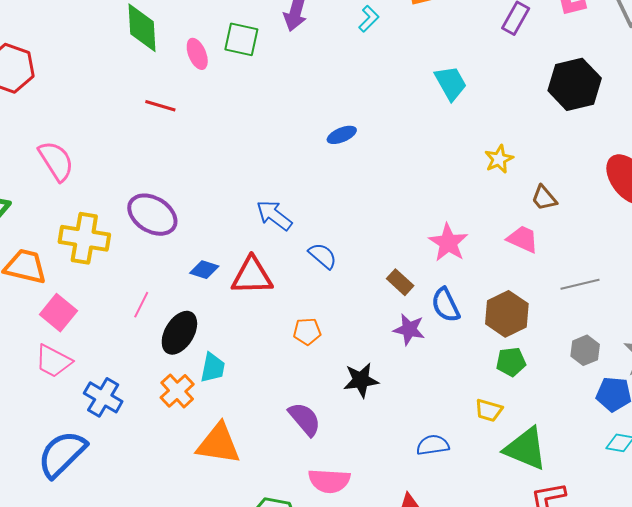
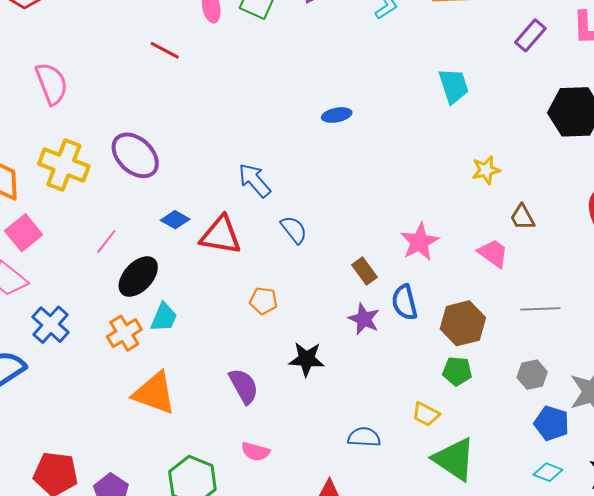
pink semicircle: (329, 481) -> (255, 452), size x0.7

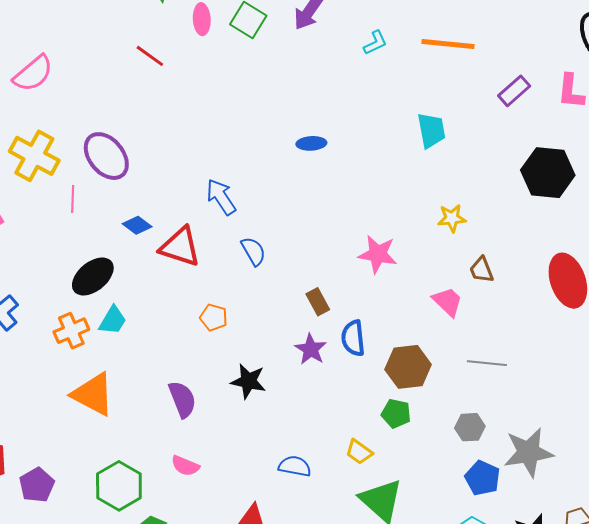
pink semicircle: (52, 84) -> (33, 74), turned 63
pink line: (106, 241) -> (73, 199), moved, turned -44
pink star: (420, 242) -> (378, 254), moved, turned 30

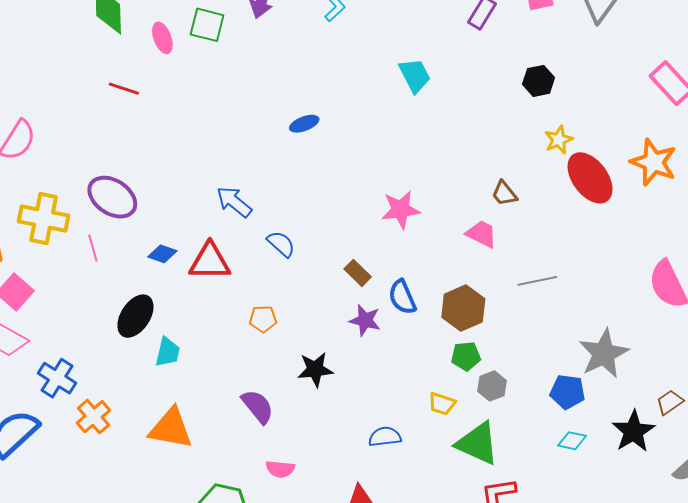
black hexagon: (548, 173) -> (539, 81), size x0.6
yellow star: (452, 218) -> (559, 140), moved
orange cross: (71, 331) -> (94, 417), moved
gray hexagon: (470, 427) -> (492, 386), moved

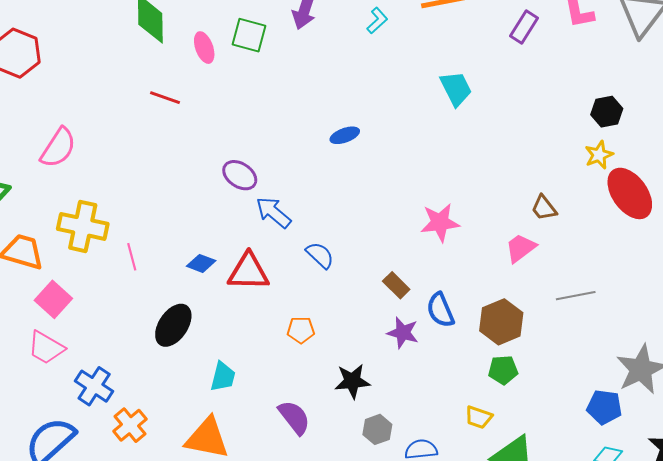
black hexagon: (539, 81) -> (607, 112), moved
purple ellipse: (112, 197) -> (240, 175), moved, size x0.7
pink trapezoid: (482, 234) -> (521, 248), turned -64
cyan trapezoid: (168, 352) -> (223, 377), moved
gray hexagon: (492, 386) -> (377, 429), moved

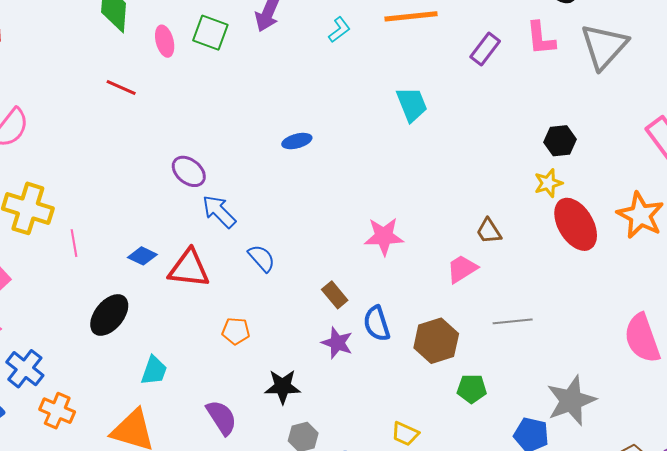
green pentagon: (503, 370) -> (472, 389), moved
orange cross: (130, 425) -> (57, 411), turned -32

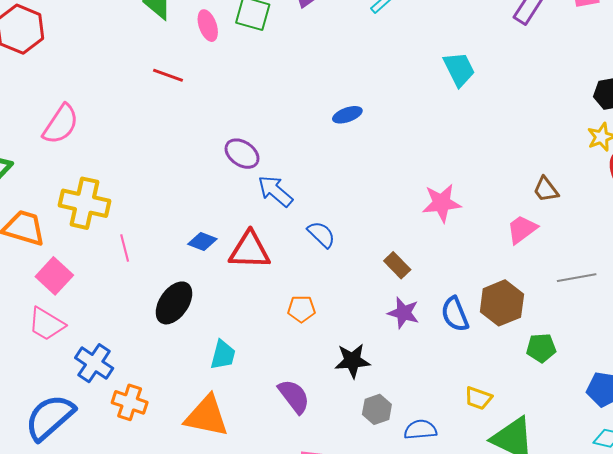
pink line: (74, 243) -> (125, 248), moved
blue semicircle: (377, 324) -> (455, 314), moved

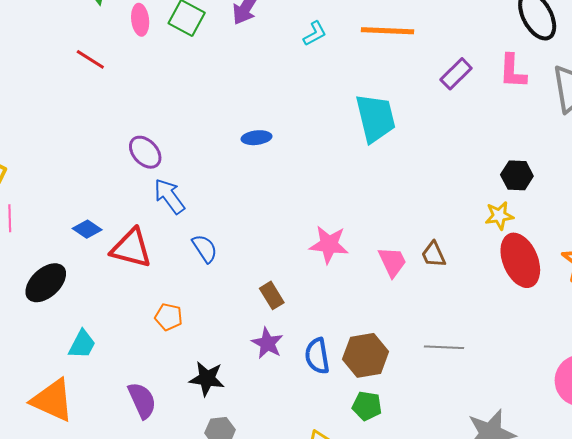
cyan trapezoid: (459, 69) -> (376, 118), size x1.4
pink trapezoid: (522, 229) -> (392, 262), moved, turned 88
green pentagon: (541, 348) -> (367, 406), moved

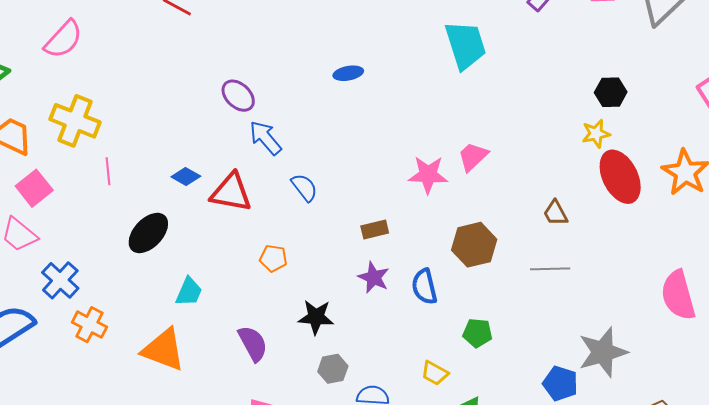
brown trapezoid: (433, 254) -> (556, 213), moved
pink trapezoid: (392, 262) -> (473, 157), moved, turned -104
brown rectangle: (272, 295) -> (375, 229), turned -68
brown hexagon: (366, 355) -> (474, 245), moved

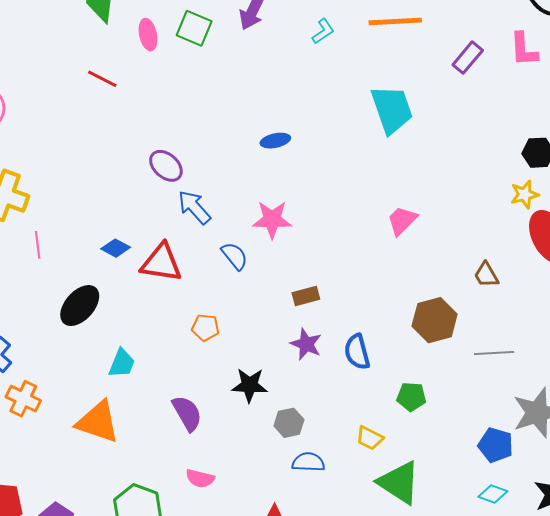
pink star: (428, 175) -> (272, 220), moved
brown hexagon: (474, 245) -> (435, 320), moved
gray line: (550, 269) -> (494, 353), moved
gray hexagon: (333, 369) -> (289, 423), moved

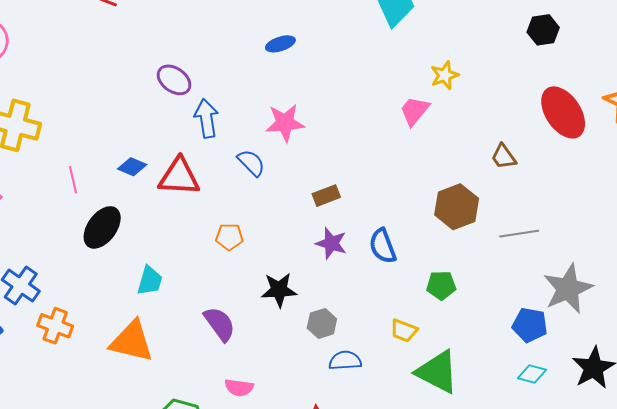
yellow star: (525, 194) -> (445, 75), moved
blue arrow: (194, 207) -> (206, 118), turned 39
pink line: (38, 245) -> (73, 180), moved

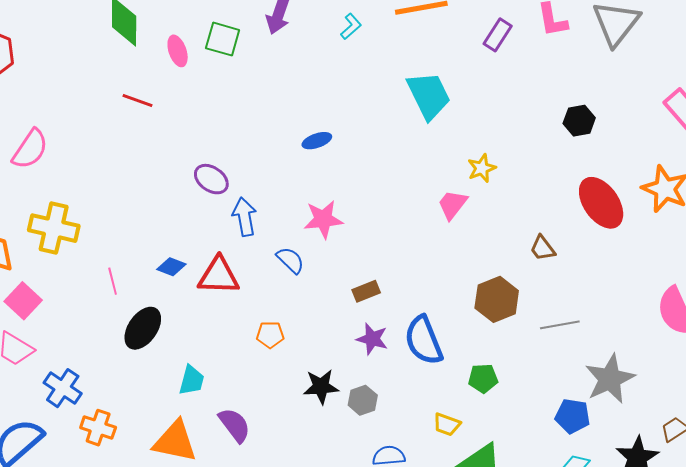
blue semicircle: (383, 246) -> (424, 340), size x1.4
gray hexagon: (322, 323) -> (363, 400), moved
purple semicircle: (220, 324) -> (235, 425), moved

